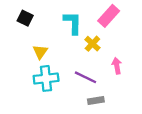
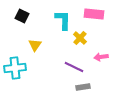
pink rectangle: (109, 16) -> (94, 14), turned 54
pink arrow: (117, 66) -> (101, 57), turned -88
cyan cross: (46, 78) -> (15, 68), moved

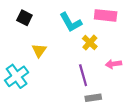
cyan L-shape: (63, 20) -> (71, 22), turned 150
purple line: (74, 67) -> (83, 75), turned 48
cyan cross: (15, 68) -> (17, 76), turned -30

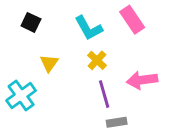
pink rectangle: (106, 15) -> (132, 20), turned 50
yellow cross: (90, 43) -> (97, 60), moved
pink arrow: (113, 64) -> (142, 80), size x1.5

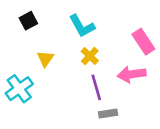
pink rectangle: (132, 20) -> (143, 42), moved
black square: (31, 22) -> (28, 21), turned 36

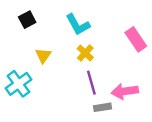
pink arrow: (132, 74) -> (125, 91), moved

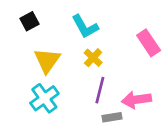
yellow triangle: (43, 55) -> (47, 60), size x1.5
purple line: (91, 83) -> (100, 90), turned 30
cyan cross: (19, 84) -> (44, 98), moved

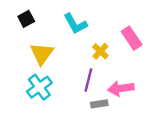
yellow cross: (93, 58) -> (100, 51), moved

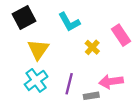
black square: (26, 19) -> (24, 18), size x1.5
purple line: (88, 80) -> (69, 84), moved

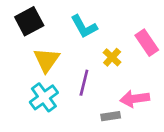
purple line: (69, 84) -> (84, 83), moved

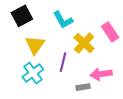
yellow cross: (112, 57) -> (84, 43), size x1.5

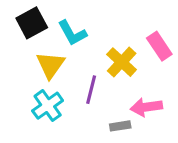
cyan L-shape: (63, 20) -> (72, 33), moved

